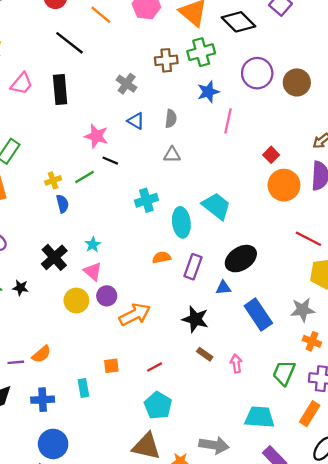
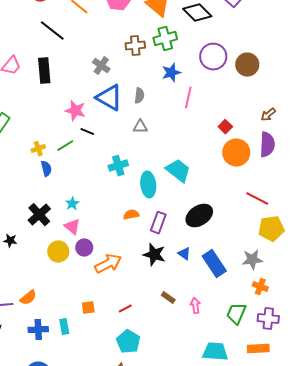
blue triangle: (136, 121) -> (109, 98), size x1.8
blue triangle: (223, 288) -> (184, 254), moved, turned 40
black star: (195, 319) -> (154, 255), moved
blue cross: (43, 400) -> (38, 330), moved
orange rectangle: (310, 414) -> (258, 349), turned 55

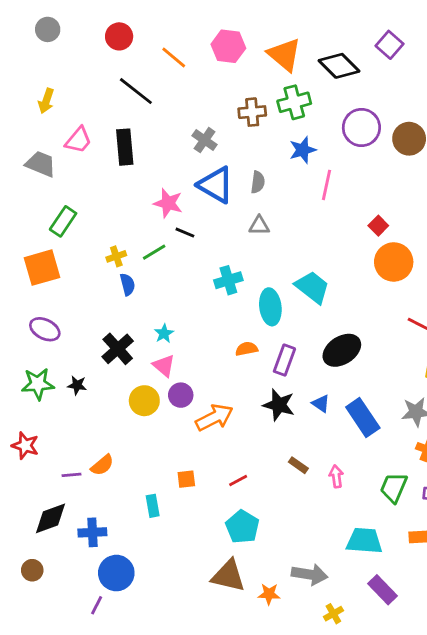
blue cross: (38, 330) -> (92, 532), moved

